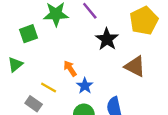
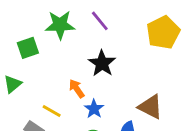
black star: (107, 39) -> (102, 63), moved
brown triangle: (135, 66) -> (150, 107), moved

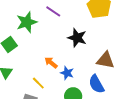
black star: (102, 63) -> (77, 38), moved
yellow line: (52, 111) -> (38, 83), turned 32

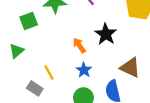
orange arrow: (51, 63) -> (79, 45), moved

